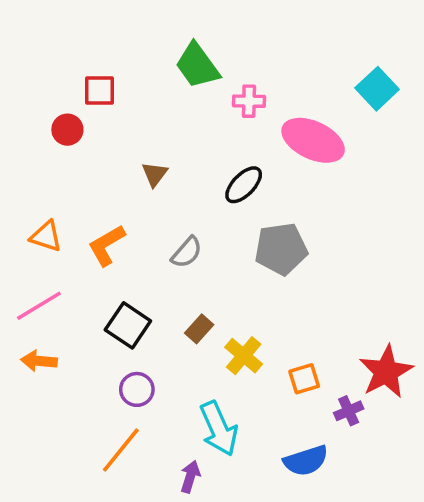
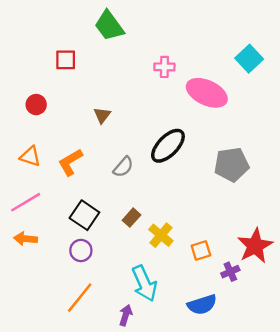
green trapezoid: (197, 66) -> (109, 26), moved
red circle: (67, 130) -> (36, 105), moved
black ellipse: (244, 185) -> (168, 146), moved, size x1.4
gray pentagon: (281, 249) -> (232, 165), moved
purple circle: (137, 389) -> (81, 250), moved

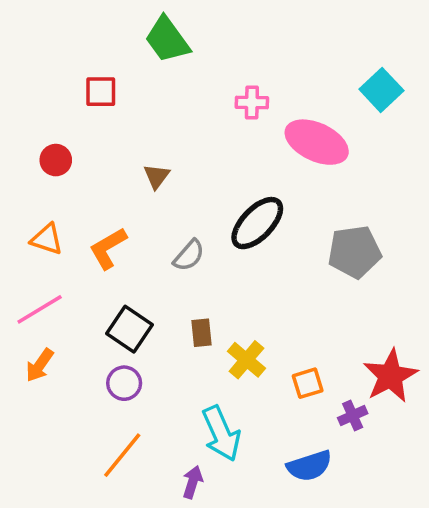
brown rectangle: (131, 218) -> (201, 333), turned -48
orange arrow: (26, 239) -> (40, 365), turned -60

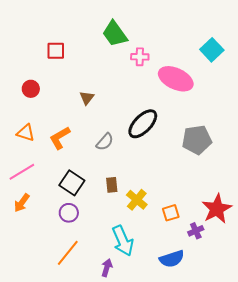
green trapezoid: (167, 40) -> (115, 34), moved

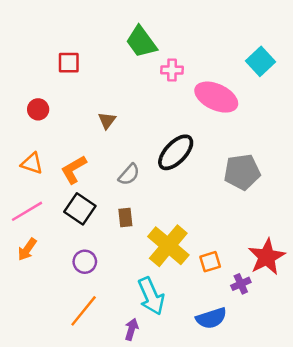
black square: (72, 183) -> (80, 209), moved
brown rectangle: (112, 185) -> (125, 217), moved
yellow cross: (137, 200) -> (168, 246), size x1.6

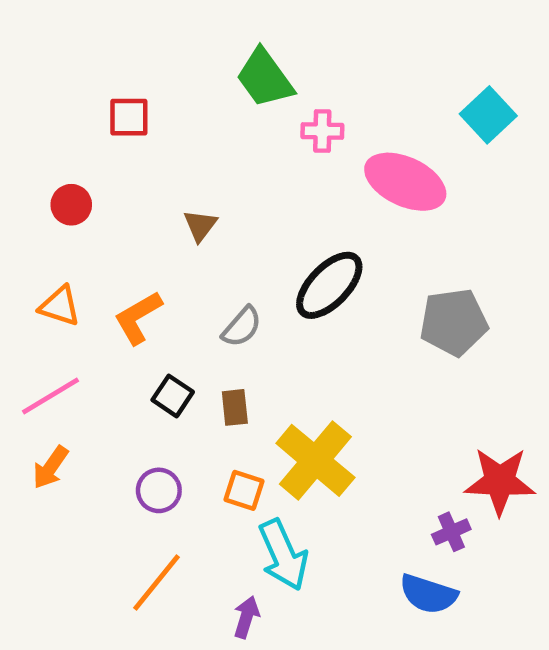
black square: (80, 209) -> (173, 396), moved, size x0.7
red star: (267, 257) -> (500, 481), turned 30
orange square: (210, 262) -> (244, 490), moved, turned 35
blue semicircle: (211, 318) -> (428, 594), moved, turned 36

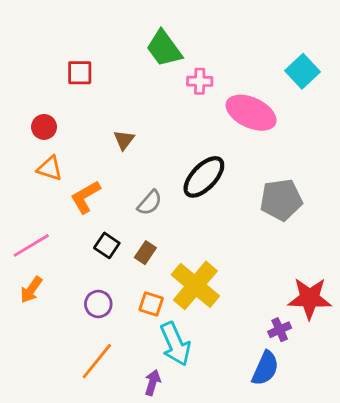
orange triangle: (60, 306) -> (50, 168), moved
brown rectangle: (235, 407) -> (145, 253), turned 40
blue semicircle: (428, 594) -> (265, 368), turned -84

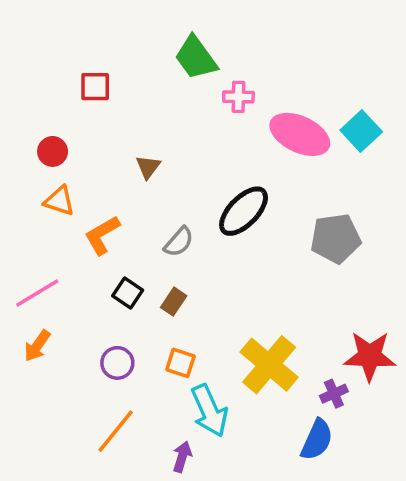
cyan square: (302, 71) -> (361, 131), moved
yellow cross: (195, 285) -> (269, 365), moved

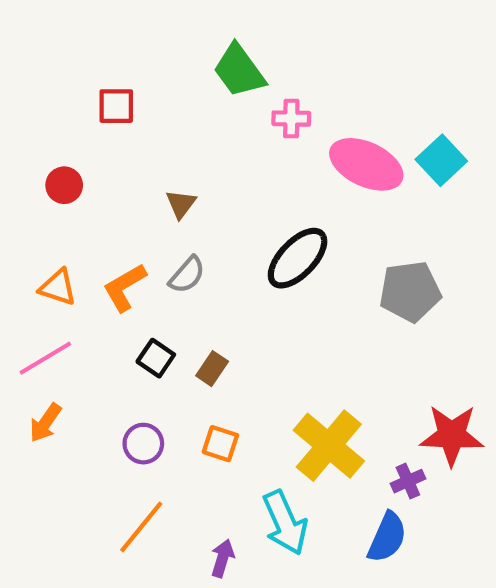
orange triangle: (59, 201) -> (58, 287), moved
gray semicircle: (179, 242) -> (187, 275), moved
cyan arrow: (209, 411) -> (285, 523), moved

